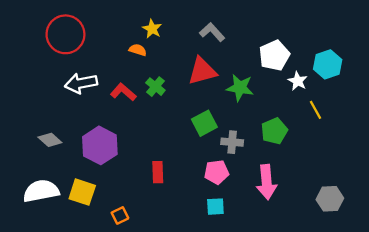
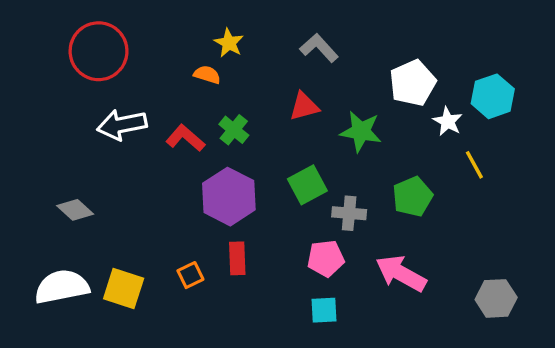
red triangle: (202, 71) -> (304, 106), size x0.7
purple hexagon: (100, 145) -> (229, 197), moved
pink arrow: (267, 182) -> (401, 273), turned 124
orange square: (120, 215) -> (190, 275), moved

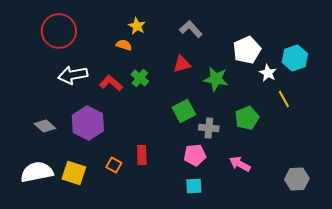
purple hexagon: (229, 197) -> (88, 123), moved
pink arrow: (401, 273) -> (240, 164), size x0.7
orange square: (190, 275) -> (114, 165), turned -35

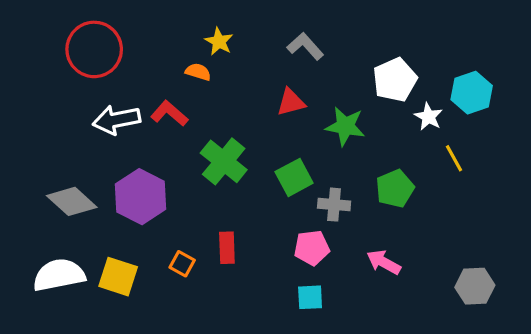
green cross: (140, 78) -> (224, 161), moved, size x1.6
red L-shape: (111, 83) -> (169, 113), moved
gray diamond: (45, 126) -> (72, 201), size x1.4

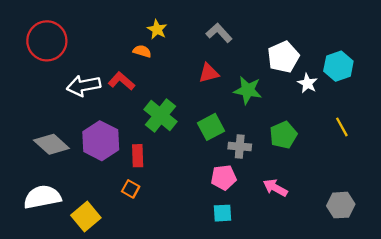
red circle: (94, 49) -> (47, 41), moved
yellow line: (454, 158) -> (342, 127), moved
red rectangle: (227, 248) -> (138, 156), moved
yellow square: (118, 277) -> (86, 216), moved, turned 32

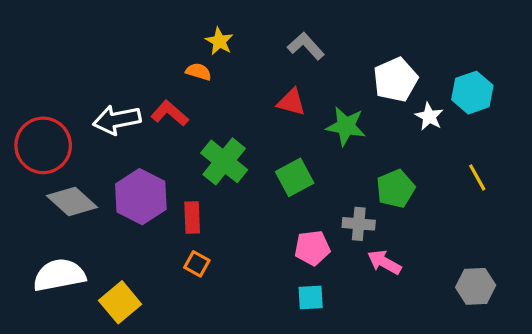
red circle: (47, 41) -> (43, 145), moved
red triangle: (209, 73) -> (291, 102), turned 30
gray cross: (240, 146) -> (359, 224), moved
orange square: (131, 189) -> (197, 264), moved

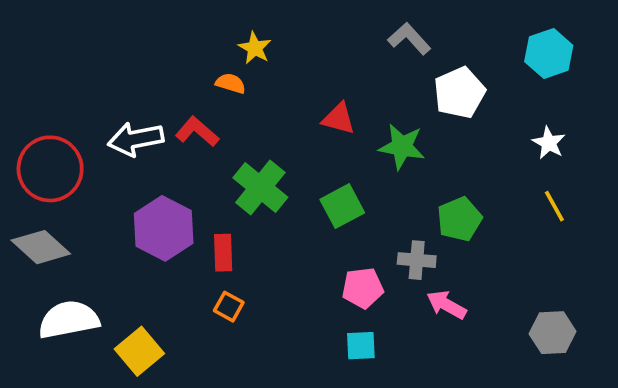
gray L-shape: (306, 46) -> (409, 39), moved
cyan hexagon: (472, 93) -> (549, 54), moved
white star: (429, 117) -> (549, 143), moved
gray diamond: (72, 201) -> (41, 247), moved

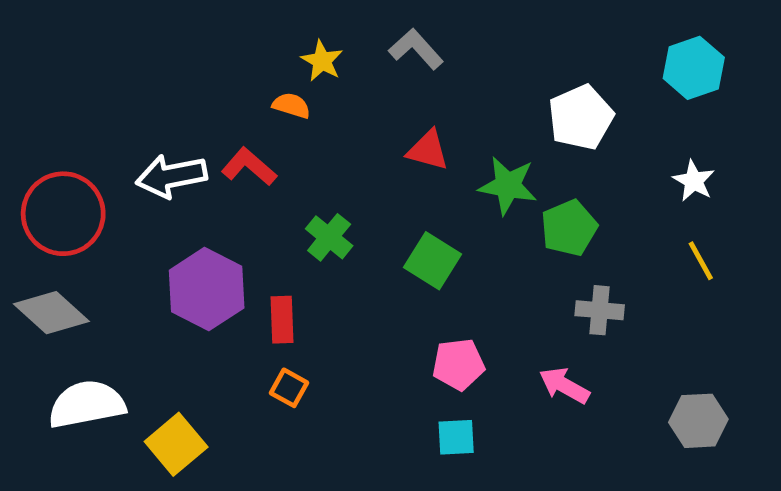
gray L-shape: (409, 39) -> (416, 49), moved
green cross: (260, 187) -> (329, 237), size x0.7
green square: (342, 206) -> (433, 261), turned -30
green pentagon: (459, 219) -> (569, 228), moved
gray cross: (417, 260) -> (600, 310), moved

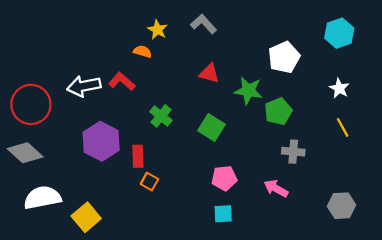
orange square: (289, 388) -> (149, 182), moved

